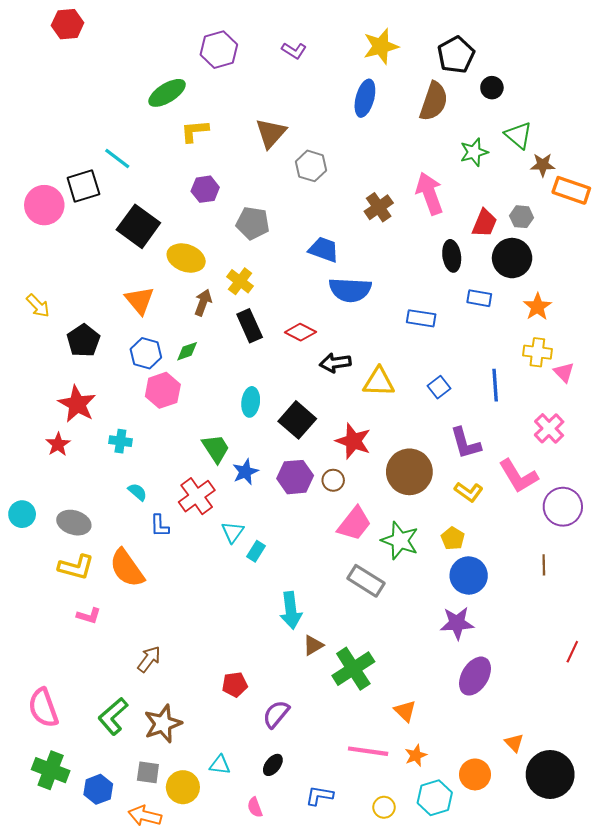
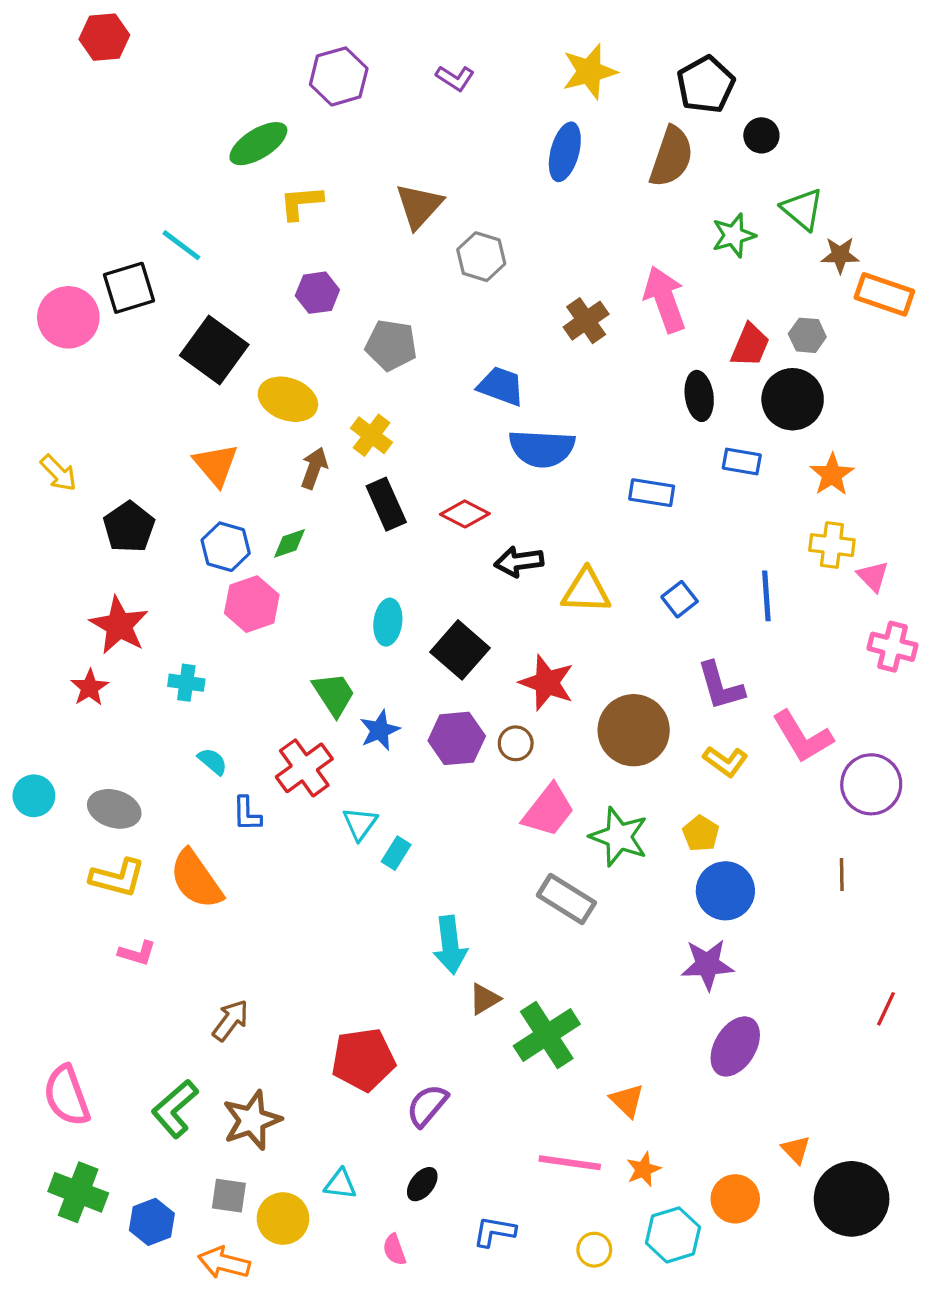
pink cross: (549, 428) -> (893, 647), moved, turned -32
red pentagon: (235, 685) -> (363, 1060), size x1.6

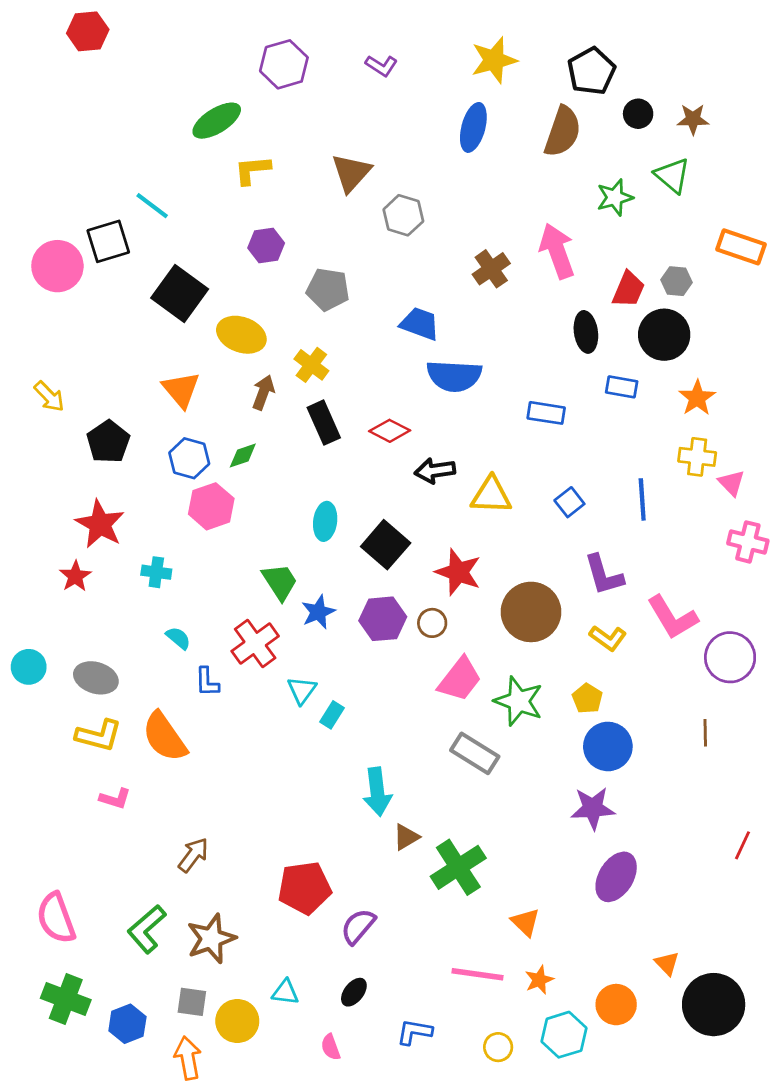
brown star: (840, 255) -> (693, 119), moved
orange arrow: (224, 1263) -> (188, 1058), turned 66

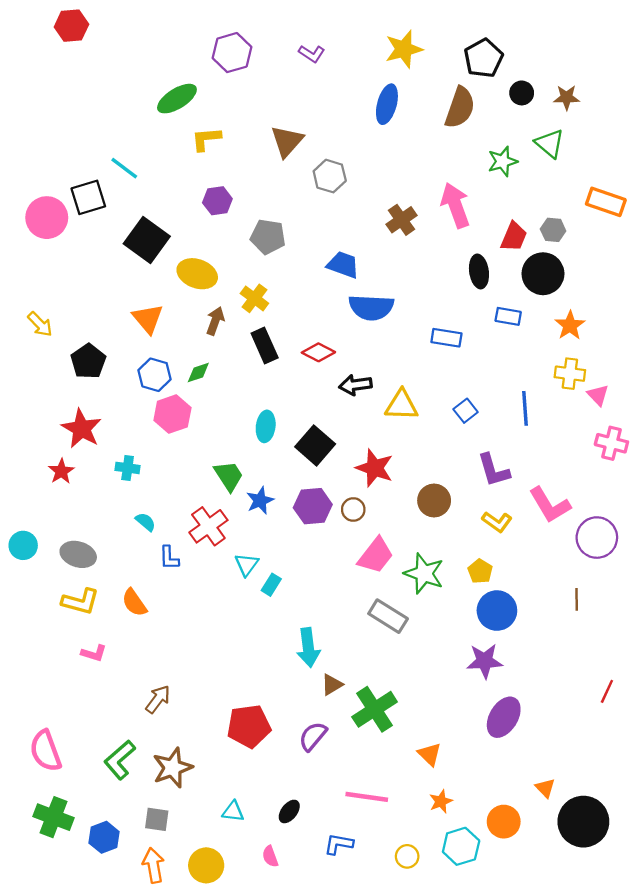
brown circle: (531, 612) -> (434, 501), size x0.7
orange semicircle: (165, 737) -> (134, 603), size x0.7
purple semicircle: (358, 926) -> (313, 736), moved
pink line: (477, 974) -> (367, 797), moved
yellow circle: (237, 1021) -> (206, 865), moved

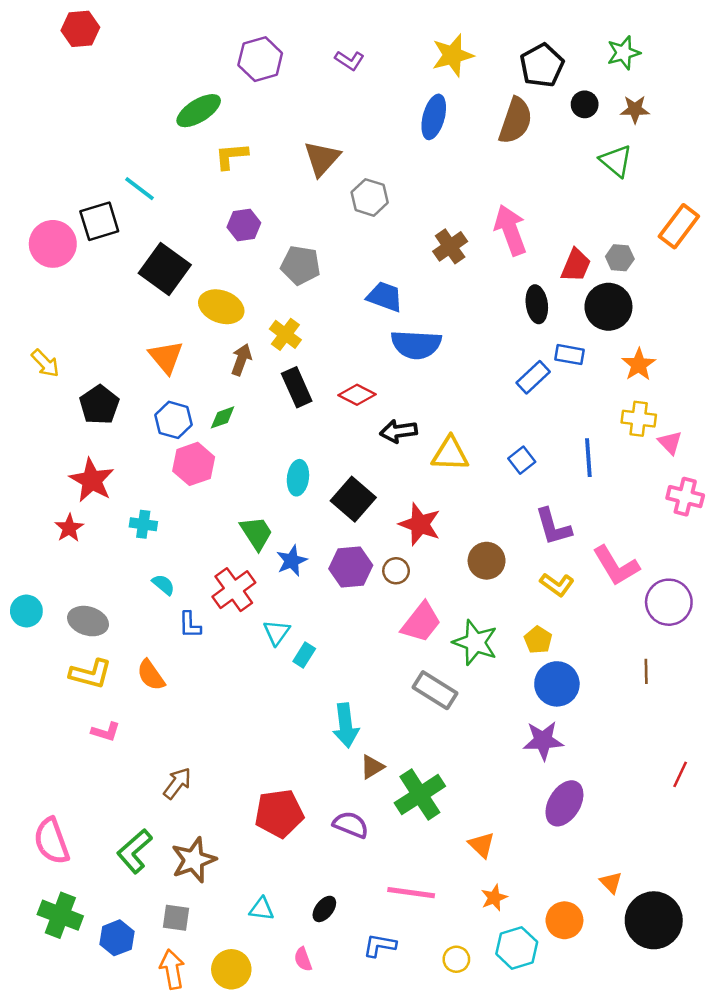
green star: (503, 161) -> (624, 53), moved
orange rectangle: (606, 202) -> (679, 226), turned -72
blue rectangle: (446, 338) -> (533, 377), moved, turned -52
purple semicircle: (313, 736) -> (351, 825), turned 72

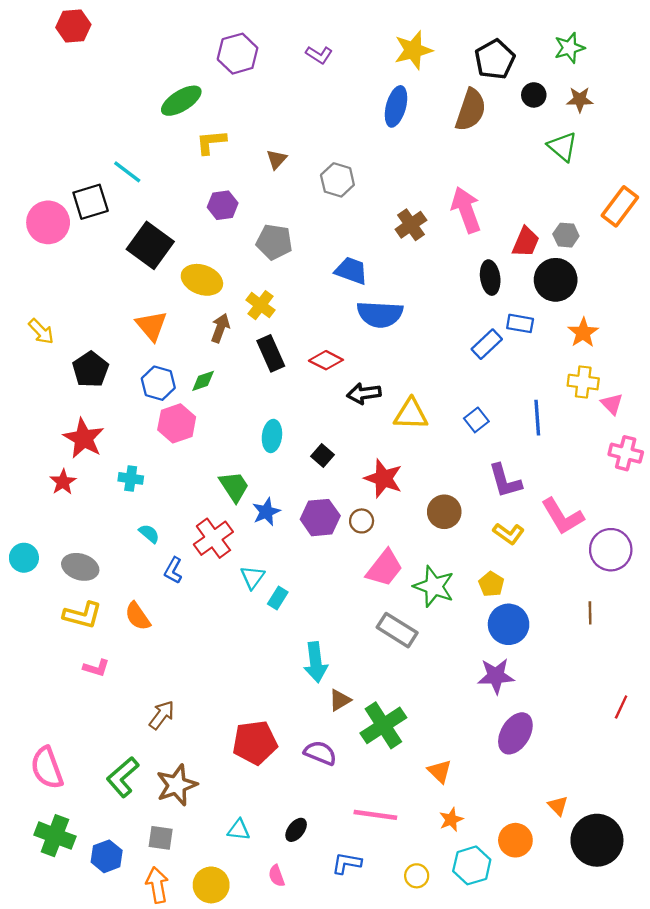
brown triangle: (322, 158) -> (277, 159), moved, size x0.6
black square: (353, 499) -> (323, 456), size x0.6
blue L-shape: (190, 625) -> (173, 570), turned 30

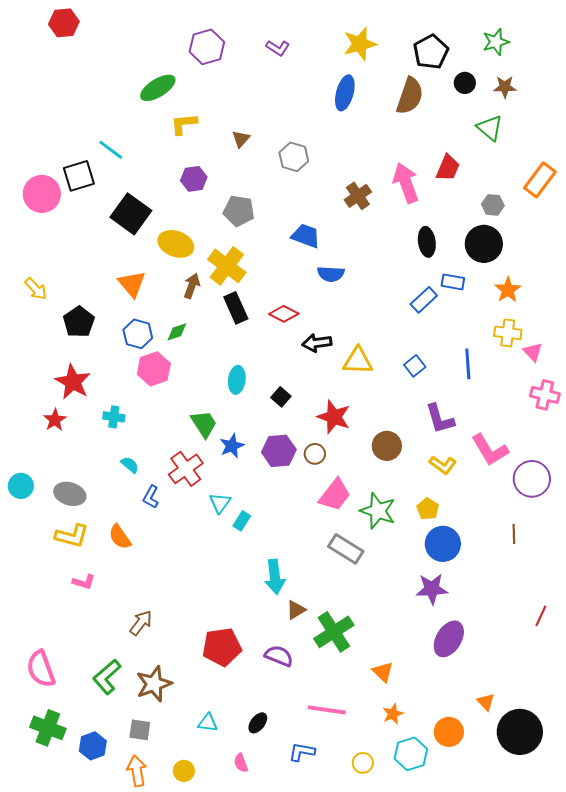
red trapezoid: (526, 242) -> (448, 168), moved
yellow cross: (260, 305) -> (227, 266), size x1.5
blue semicircle: (380, 314) -> (331, 274), size x0.7
yellow circle: (211, 885) -> (184, 771), size x0.7

